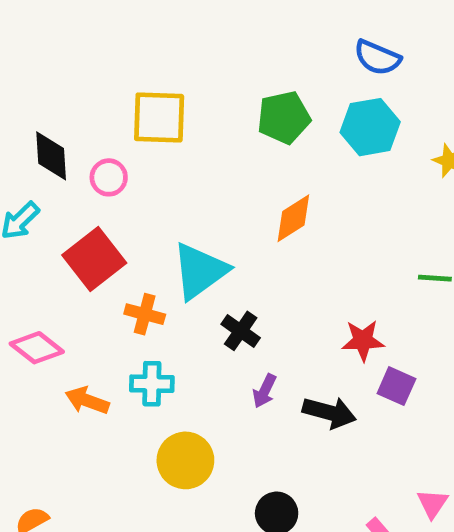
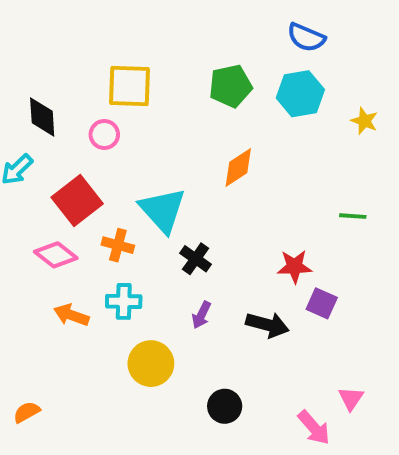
pink circle: (109, 177) -> (104, 134), moved
cyan triangle: (200, 271) -> (163, 210), turned -36
pink diamond: (37, 348) -> (56, 255), moved
purple arrow: (265, 391) -> (201, 315), moved

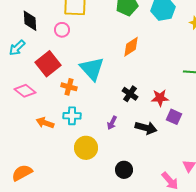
pink diamond: (56, 255) -> (25, 91), moved
black cross: (196, 259) -> (130, 94), moved
orange semicircle: (27, 412) -> (22, 173), size x1.5

